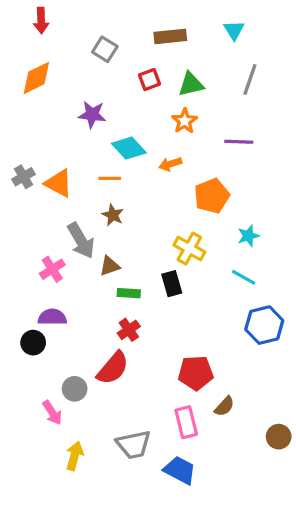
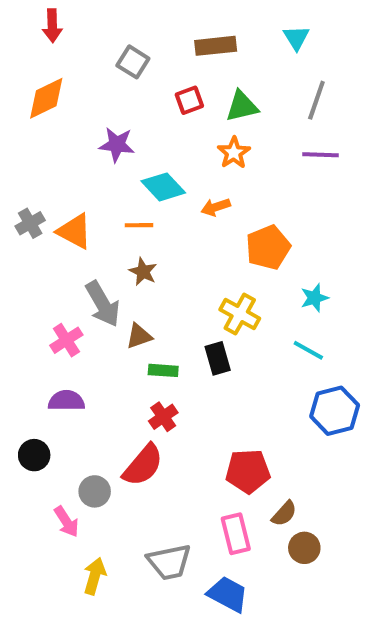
purple line: (239, 142) -> (320, 155), moved
black circle: (33, 343) -> (34, 455), moved
brown circle: (279, 437) -> (304, 548), moved

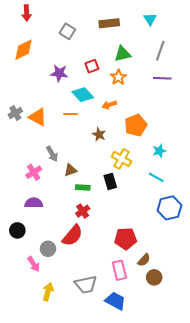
red square: (189, 100) -> (92, 66), moved
brown star: (143, 272) -> (99, 134), moved
gray arrow: (103, 304) -> (52, 154), size x0.7

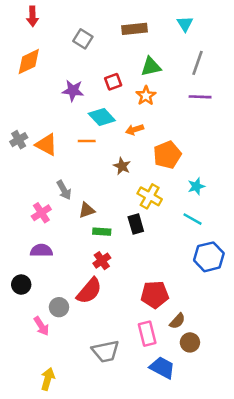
yellow arrow: (48, 292) -> (48, 379), moved
blue trapezoid: (115, 301) -> (162, 368), moved

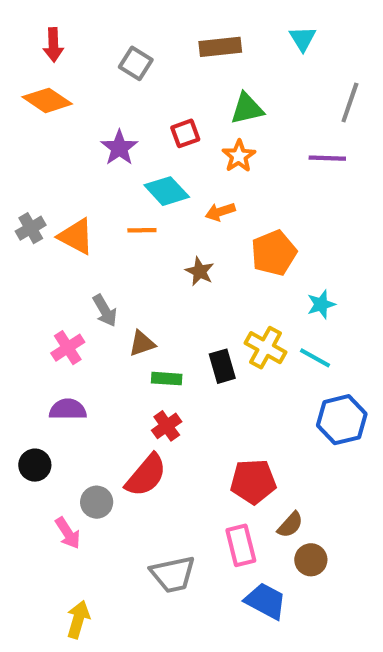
red arrow: (33, 16) -> (53, 45), moved
orange diamond: (29, 62) -> (47, 100), turned 60
gray line: (198, 63) -> (350, 103), moved
purple star: (73, 91) -> (119, 148), turned 30
yellow cross: (150, 196) -> (266, 348), moved

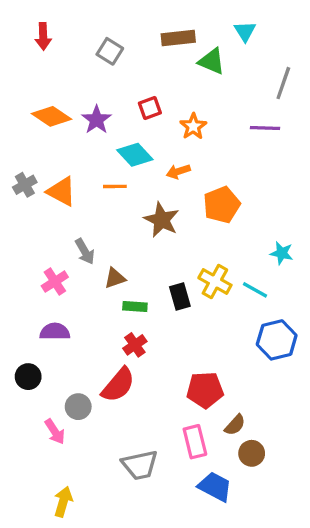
orange diamond: (47, 100) -> (51, 116), moved
green triangle: (247, 109) -> (212, 61), moved, turned 36
brown star: (200, 271) -> (162, 220), size x1.5
cyan star: (321, 304) -> (282, 253), moved, turned 30

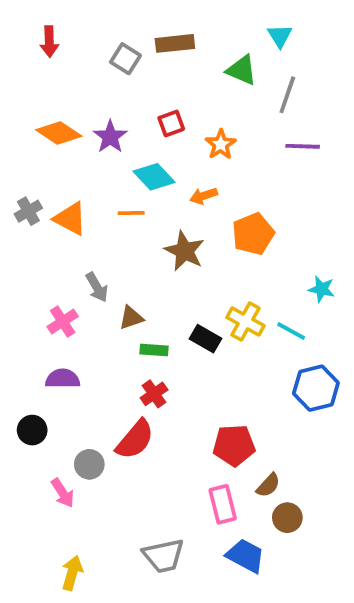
brown rectangle: (178, 38) -> (175, 43), moved
gray line: (283, 83) -> (287, 95), moved
black rectangle: (180, 297) -> (205, 339), turned -44
gray trapezoid: (140, 465) -> (164, 556), moved

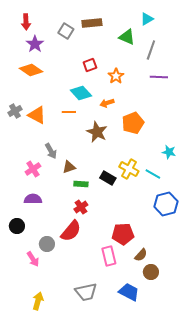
cyan triangle: (280, 36) -> (147, 19), turned 32
purple star: (110, 137) -> (35, 44), moved
pink rectangle: (223, 504) -> (109, 256), moved

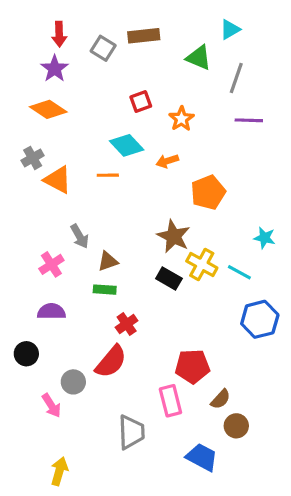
red arrow: (26, 22) -> (59, 34), moved
gray cross: (15, 111) -> (33, 158), moved
brown star: (97, 132) -> (174, 236), moved
green rectangle: (81, 184) -> (105, 290), moved
gray trapezoid: (86, 292) -> (131, 432), moved, turned -80

